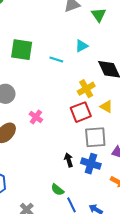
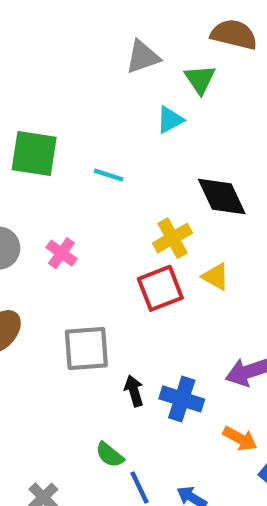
cyan triangle: (82, 46) -> (170, 120), moved
pink cross: (36, 117) -> (61, 253), moved
gray square: (95, 137) -> (86, 349), moved

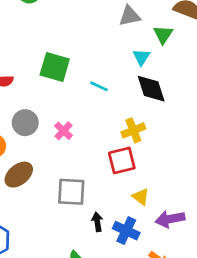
cyan triangle: (170, 120) -> (141, 57), turned -36
black diamond: (222, 196) -> (151, 89), moved
yellow triangle: (216, 276) -> (141, 197), moved

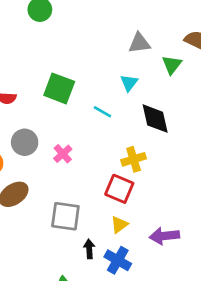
cyan triangle: (141, 57) -> (129, 83), moved
red square: (122, 160) -> (119, 189), turned 32
yellow triangle: (141, 197) -> (119, 225), moved, turned 42
purple arrow: (170, 219) -> (164, 236), moved

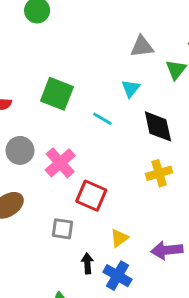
pink cross: (63, 154) -> (60, 163), size x1.5
yellow cross: (134, 159) -> (159, 173), moved
red square: (119, 189) -> (91, 196), moved
gray square: (65, 216) -> (62, 229), size x0.7

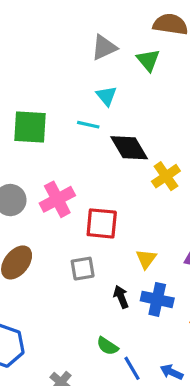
cyan line: (102, 119) -> (88, 125), moved
black diamond: (158, 126) -> (129, 148), moved
pink cross: (60, 163) -> (57, 199), turned 32

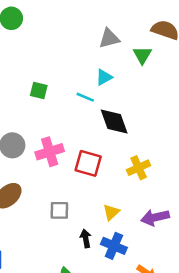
cyan triangle: (107, 96) -> (104, 77), turned 30
green square: (30, 127) -> (39, 90), size x0.6
yellow cross: (166, 176) -> (139, 168), moved
red square: (102, 223) -> (88, 163), moved

